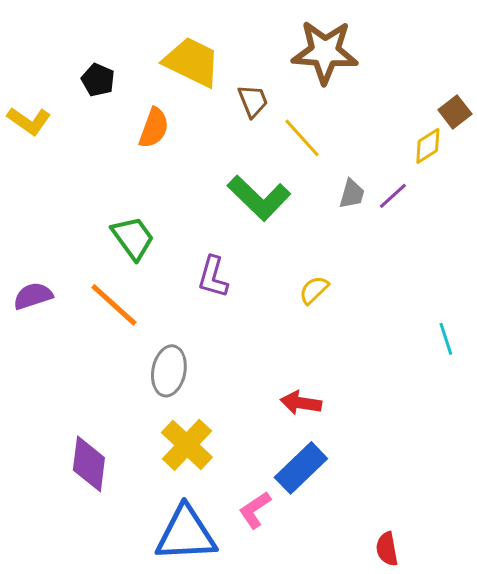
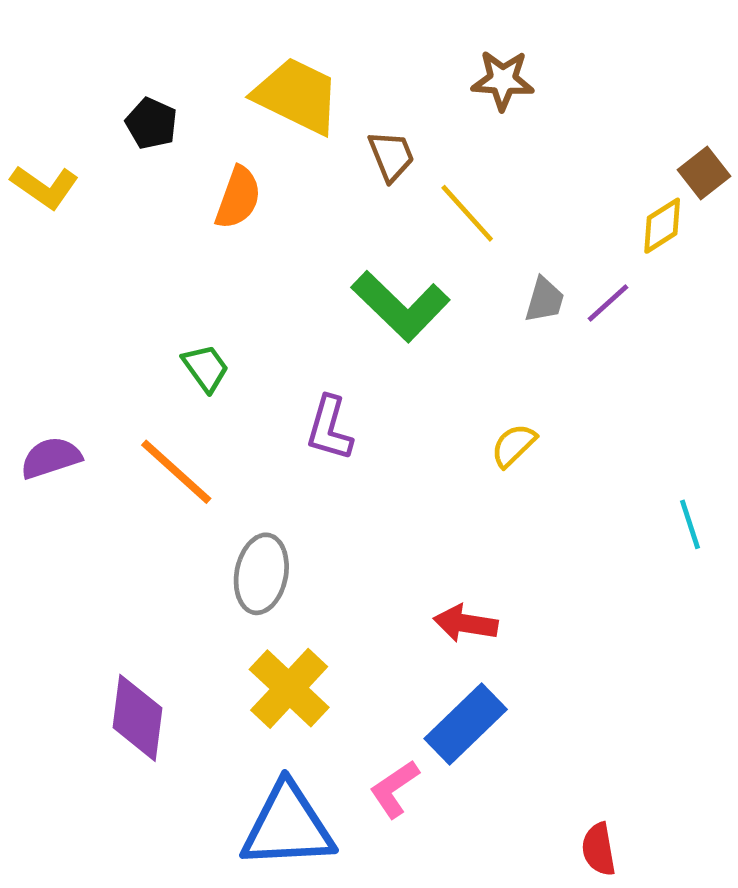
brown star: (325, 52) -> (503, 80), size x0.6
green trapezoid: (133, 238) -> (206, 368), size x0.7
yellow semicircle: (314, 290) -> (514, 445), moved

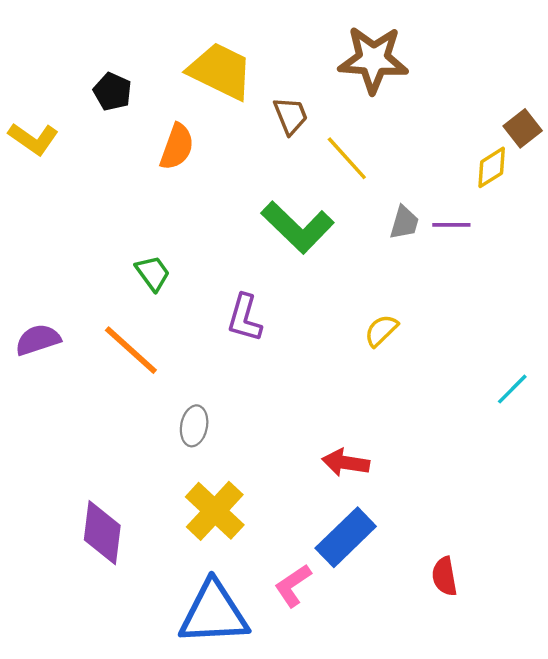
brown star: (503, 80) -> (373, 59), size x1.5
purple line: (608, 303) -> (451, 225), turned 42
cyan line: (690, 524) -> (512, 389), turned 63
gray ellipse: (261, 574) -> (194, 426), size x0.7
red semicircle: (599, 849) -> (444, 576), moved

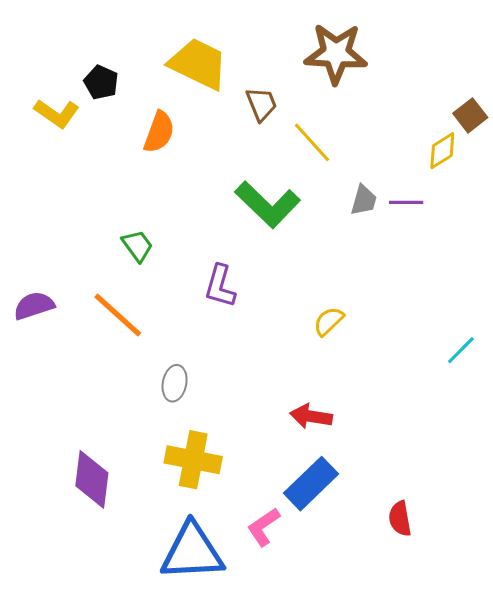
yellow L-shape: (33, 139) -> (57, 113), moved
yellow semicircle: (381, 331) -> (329, 321), moved
yellow cross: (215, 511) -> (193, 460), turned -32

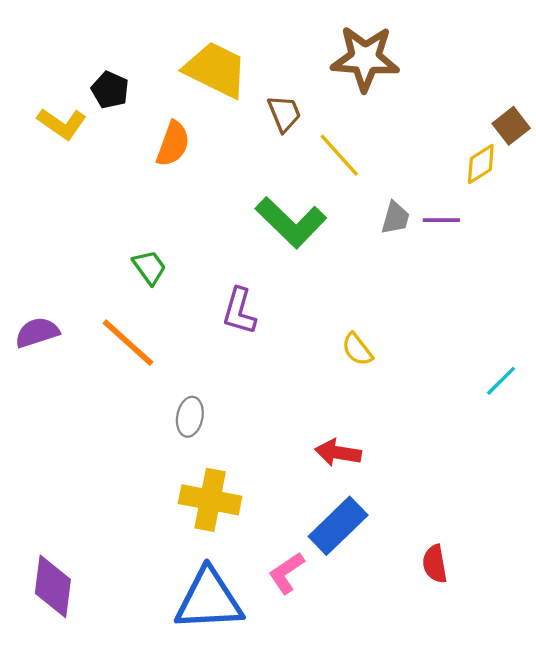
yellow semicircle: (329, 321) -> (357, 349), turned -84
purple diamond: (92, 479) -> (53, 586), moved

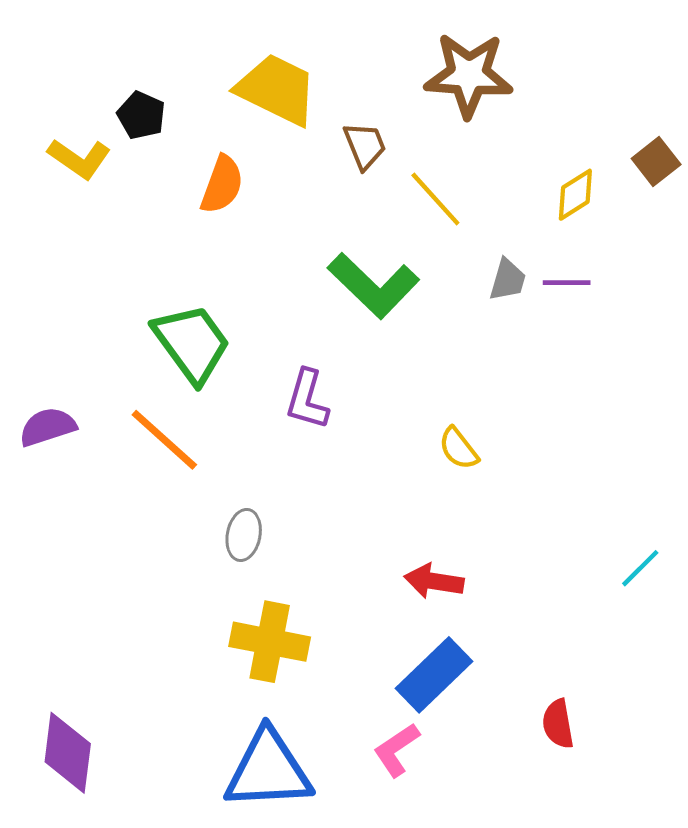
yellow diamond: (481, 164) -> (575, 195), moved
green trapezoid: (149, 267) -> (192, 343), size x1.8
cyan line: (501, 381) -> (640, 568), moved
pink L-shape: (286, 573) -> (397, 750), moved

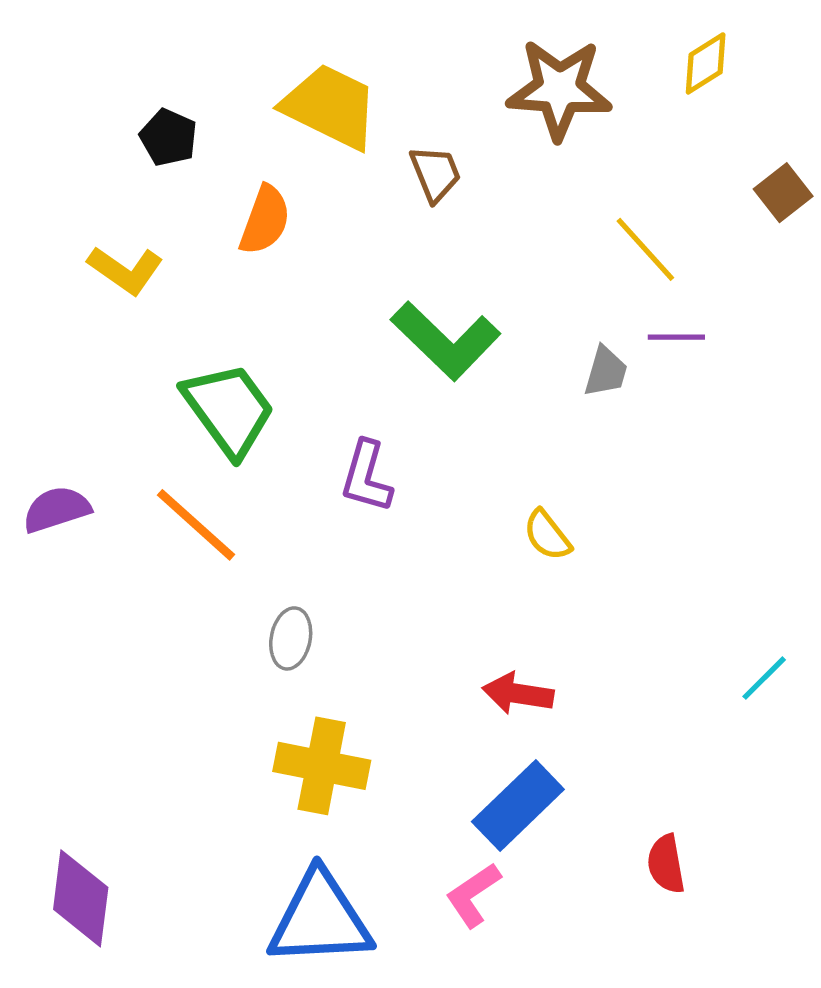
yellow L-shape: (79, 159) -> (125, 270), moved
yellow diamond: (575, 195) -> (706, 63), moved
yellow line: (435, 199) -> (645, 249), moved
gray trapezoid: (508, 280) -> (606, 372), moved

